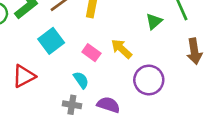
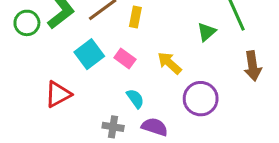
pink rectangle: (91, 53) -> (125, 59), moved
cyan semicircle: (81, 80) -> (135, 99), moved

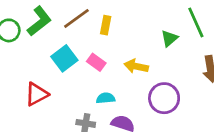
yellow arrow: (169, 63) -> (136, 66), turned -30
cyan semicircle: (135, 99) -> (106, 98), turned -60

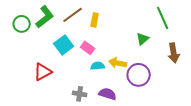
green triangle: (169, 38) -> (143, 39), moved
yellow arrow: (136, 66) -> (118, 63), moved
cyan semicircle: (106, 98) -> (98, 66), moved

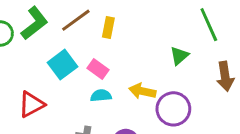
cyan semicircle: (98, 66) -> (101, 96), moved

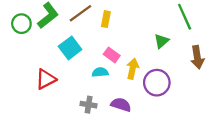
pink rectangle: (98, 69) -> (112, 55), moved
yellow arrow: (142, 91) -> (133, 69), turned 90

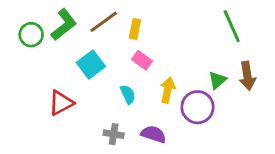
green triangle: (161, 41) -> (217, 80), moved
pink rectangle: (112, 55) -> (142, 60), moved
cyan semicircle: (100, 72) -> (128, 94), turned 70

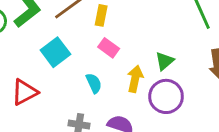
green triangle: (217, 80) -> (165, 61), moved

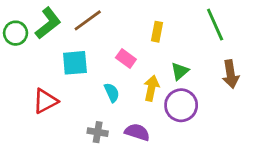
yellow rectangle: (101, 15) -> (157, 32), moved
cyan square: (55, 52) -> (75, 63), turned 32

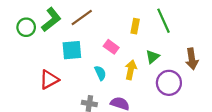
green line: (215, 25) -> (163, 21), moved
purple circle: (181, 105) -> (169, 83), moved

